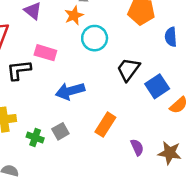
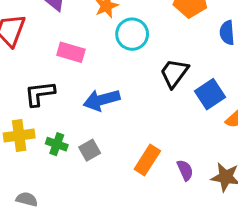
black L-shape: (19, 70) -> (40, 94), moved
orange rectangle: (105, 125) -> (147, 160), moved
green cross: (35, 137) -> (57, 144), moved

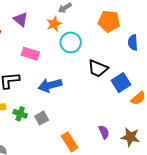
black trapezoid: (174, 73) -> (98, 68), turned -105
orange rectangle: (147, 160) -> (70, 142), moved, turned -66

